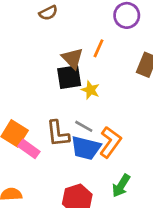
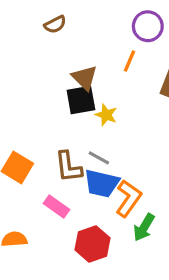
orange line: (99, 48) -> (130, 61), moved
orange L-shape: (110, 142) -> (129, 198), moved
pink rectangle: (29, 149) -> (56, 207), moved

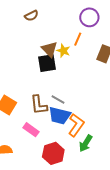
yellow star: (106, 115) -> (63, 51), moved

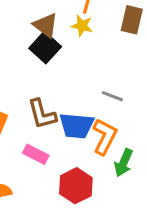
yellow star: (63, 51) -> (82, 26), moved
black square: (47, 63) -> (45, 47), turned -30
gray line: (58, 100) -> (112, 96), moved

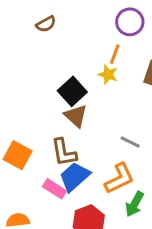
brown triangle: (46, 25) -> (76, 116), moved
blue trapezoid: (77, 126) -> (75, 177), moved, turned 128
orange L-shape: (105, 137) -> (119, 178), turned 32

